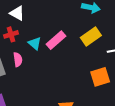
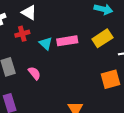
pink rectangle: (56, 40) -> (67, 41), turned 30
pink semicircle: (18, 60) -> (34, 73), moved, turned -32

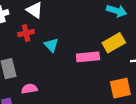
pink rectangle: (67, 41) -> (88, 57), moved
pink semicircle: (34, 73) -> (29, 89), moved, turned -64

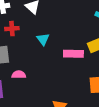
red cross: (26, 33) -> (12, 29), moved

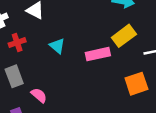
pink semicircle: (19, 75) -> (39, 95), turned 56

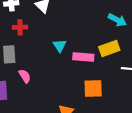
cyan triangle: (57, 46) -> (60, 46), moved
orange square: (136, 84) -> (93, 88), moved

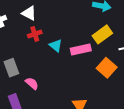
red cross: (20, 27) -> (35, 34), moved
orange square: (93, 88) -> (107, 68), moved, turned -30

